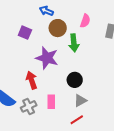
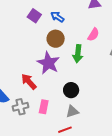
brown circle: (58, 28) -> (56, 39), moved
purple square: (25, 33) -> (34, 16), moved
red arrow: (32, 80) -> (29, 82), turned -36

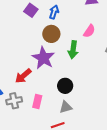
blue arrow: (57, 17) -> (54, 12), turned 72
red arrow: (29, 82) -> (23, 76), turned -90

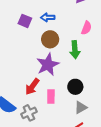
blue arrow: (54, 12) -> (48, 17), turned -96
purple star: (43, 58) -> (48, 65), turned 30
pink rectangle: (37, 102) -> (51, 96), moved

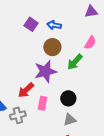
green arrow: (75, 50) -> (75, 62), turned 36

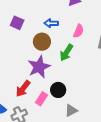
blue arrow: (54, 25) -> (51, 23), moved
black circle: (68, 98) -> (58, 90), moved
pink rectangle: (43, 103) -> (42, 99), turned 32

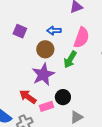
pink semicircle: (78, 31) -> (82, 38), size x1.5
red arrow: (23, 89) -> (28, 97), turned 90
pink rectangle: (42, 99) -> (47, 106), turned 40

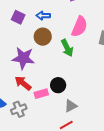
blue arrow: (54, 31) -> (43, 16), moved
green arrow: (70, 59) -> (67, 48), turned -60
purple star: (43, 75) -> (23, 58), moved, turned 30

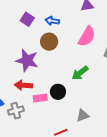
green arrow: (67, 48) -> (80, 73), moved, turned 72
red arrow: (23, 83) -> (23, 85), turned -42
gray triangle: (71, 106) -> (83, 115), moved

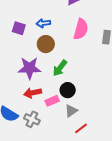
green arrow: (80, 73) -> (60, 68), moved
gray cross: (16, 111) -> (32, 119), turned -35
gray triangle: (83, 115) -> (71, 111), moved

